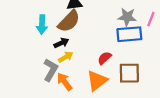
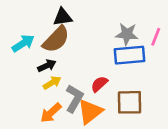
cyan arrow: (42, 25) -> (23, 43), turned -126
gray L-shape: (51, 70) -> (74, 98), moved
orange arrow: (65, 82) -> (51, 113), turned -96

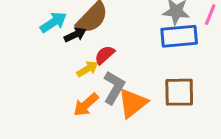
black arrow: (47, 66) -> (75, 35), moved
red semicircle: (99, 84) -> (105, 55), moved

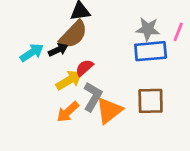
cyan arrow: (53, 22) -> (32, 53), moved
yellow arrow: (88, 69) -> (69, 80), size x1.4

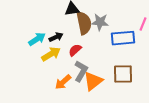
gray star: (148, 29) -> (100, 22), moved
brown semicircle: (73, 35) -> (84, 23), moved, turned -55
yellow arrow: (69, 80) -> (51, 54), moved

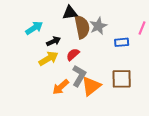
gray star: (100, 22) -> (98, 26), turned -30
blue rectangle: (123, 38) -> (122, 42), size x0.6
cyan arrow: (37, 39) -> (34, 28), moved

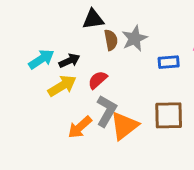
brown semicircle: (82, 27) -> (111, 40), size x0.6
cyan arrow: (34, 28) -> (41, 59), moved

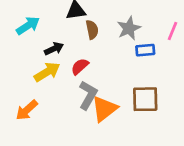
gray star: (135, 38) -> (129, 28), moved
cyan arrow: (41, 59) -> (28, 26), moved
orange arrow: (80, 127) -> (27, 110), moved

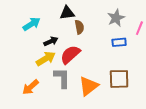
gray star: (129, 28) -> (116, 18), moved
red semicircle: (80, 66) -> (70, 55), size x1.5
gray L-shape: (88, 95) -> (62, 78), moved, turned -30

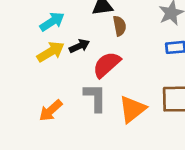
yellow arrow: (46, 59) -> (51, 52), moved

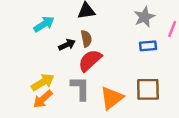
brown semicircle: (120, 26) -> (86, 39), moved
yellow arrow: (51, 52) -> (43, 82), moved

